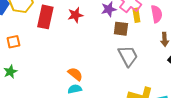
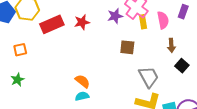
red rectangle: (45, 17) -> (52, 24), turned 55
brown square: (121, 29) -> (127, 47), moved
gray trapezoid: (128, 56) -> (149, 77), moved

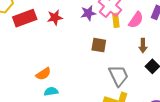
pink semicircle: (163, 20) -> (136, 20), turned 42
orange semicircle: (82, 81) -> (43, 74), moved, turned 105

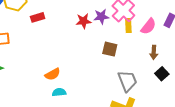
red rectangle: (25, 18) -> (38, 17), size x0.6
red star: (55, 18) -> (84, 21), moved

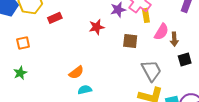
red star: (84, 21) -> (97, 27), moved
pink semicircle: (148, 26) -> (161, 32), moved
black square: (162, 74) -> (185, 60), turned 32

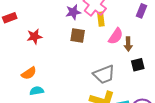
red star: (97, 27) -> (34, 36), moved
brown square: (130, 41) -> (78, 35), moved
gray trapezoid: (151, 71) -> (104, 74), turned 95

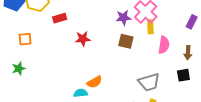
pink semicircle: (116, 36) -> (164, 45), turned -30
brown arrow: (128, 44) -> (188, 53), moved
orange semicircle: (29, 73) -> (94, 82), moved

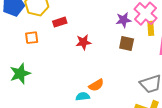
orange square: (25, 39) -> (32, 38), moved
green star: (19, 69) -> (20, 74), size x1.5

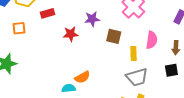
purple star: (123, 20) -> (92, 19), moved
yellow rectangle: (151, 28) -> (133, 53), moved

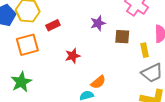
orange square: (19, 28) -> (27, 45), size x1.6
red star: (71, 34) -> (73, 56), moved

